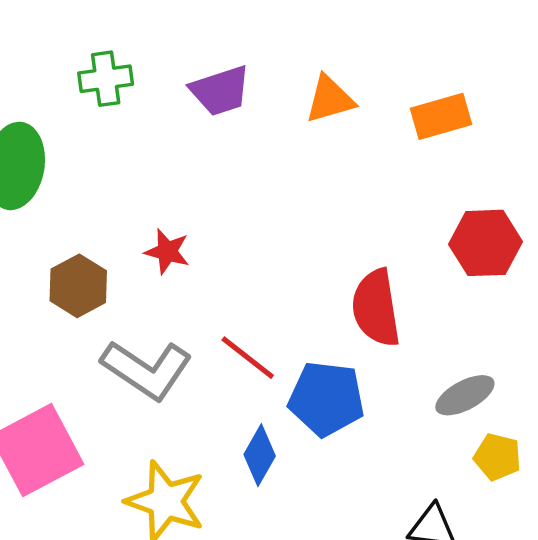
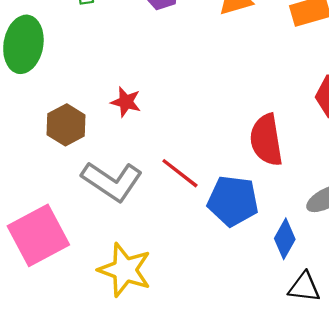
blue diamond: (260, 455) -> (285, 239), moved

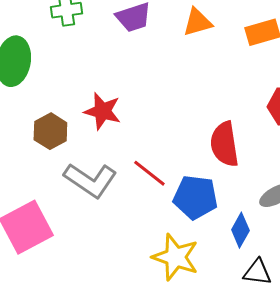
red star: (126, 102) -> (102, 111), size x1.4
yellow star: (125, 270) -> (175, 257), moved

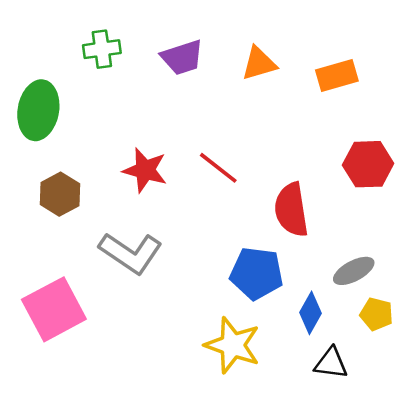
brown hexagon: (50, 131) -> (60, 194), moved
red line: (149, 173) -> (218, 168), moved

